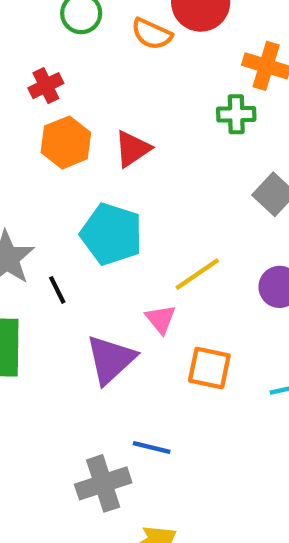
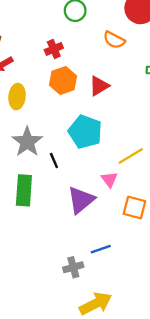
orange semicircle: (152, 34) -> (114, 40), moved
blue line: (152, 448) -> (101, 249), turned -36
gray cross: (103, 483) -> (73, 267), size x0.7

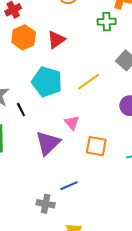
yellow line: (131, 156) -> (89, 82), moved
gray cross: (73, 267) -> (46, 204), turned 30

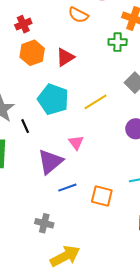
orange square: (96, 146) -> (102, 196), moved
blue line: (69, 186) -> (67, 188), moved

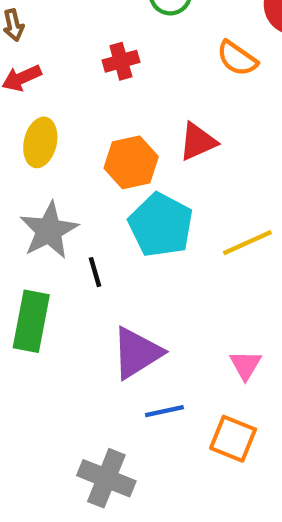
orange hexagon: (32, 53) -> (131, 162), moved
pink triangle: (76, 143) -> (246, 365), moved
gray cross: (44, 223) -> (106, 478), size x1.4

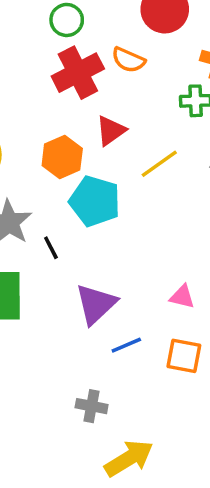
red cross: (121, 61) -> (78, 73), moved, size x1.8
yellow line: (247, 243) -> (159, 164), moved
pink triangle: (246, 365) -> (182, 297), turned -36
gray cross: (106, 478) -> (92, 406), size x0.7

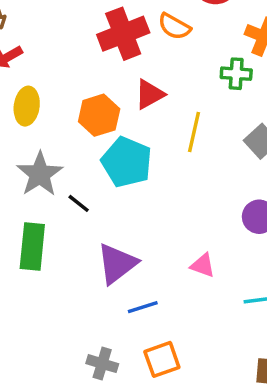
yellow line: (159, 164) -> (194, 132), turned -48
black line: (51, 248) -> (79, 203), turned -30
orange square: (184, 356) -> (162, 359), moved, turned -36

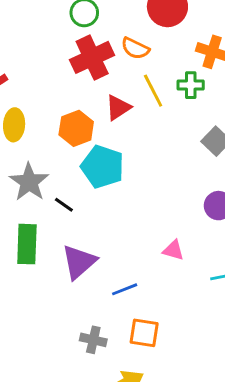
yellow line: (194, 132) -> (153, 91), moved, turned -36
purple triangle: (117, 264) -> (79, 262), moved
orange square: (162, 359) -> (144, 333), turned 32

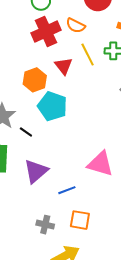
red triangle: (118, 108) -> (64, 66), turned -36
pink triangle: (173, 250) -> (100, 164), size x1.8

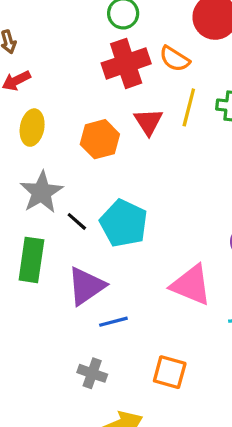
yellow line: (88, 55) -> (189, 107), turned 35
cyan pentagon: (52, 106) -> (124, 223), moved
blue line: (67, 190) -> (113, 322), moved
orange square: (80, 220) -> (170, 372), moved

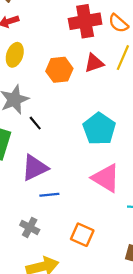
red triangle: (148, 122) -> (94, 63), turned 35
cyan pentagon: (124, 223) -> (99, 129), moved

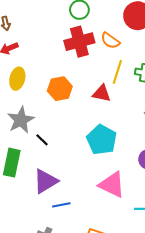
red triangle: (94, 63) -> (102, 93), moved, turned 36

